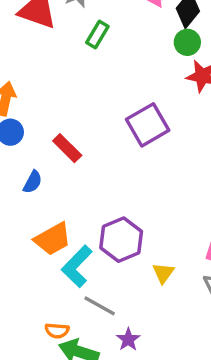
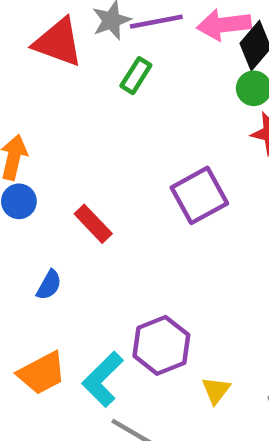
blue semicircle: (33, 182) -> (49, 285), moved
orange trapezoid: (53, 239) -> (42, 373), moved

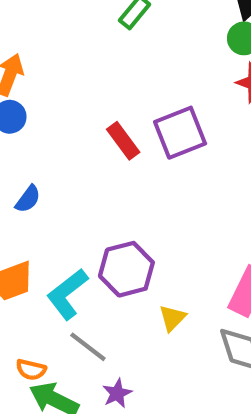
red rectangle: (93, 224) -> (123, 141), moved

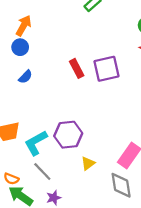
blue semicircle: (28, 199) -> (25, 77), moved

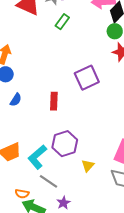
red rectangle: (77, 68) -> (54, 101), moved, turned 42

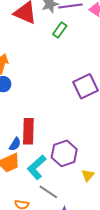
blue semicircle: (16, 100) -> (15, 144), moved
red rectangle: (54, 101) -> (28, 131), moved, size x1.4

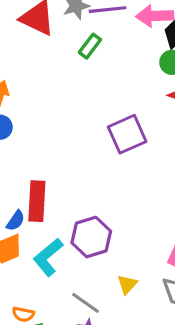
yellow triangle: (88, 175) -> (127, 284), moved
gray line: (48, 192) -> (85, 303), moved

